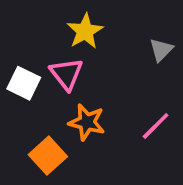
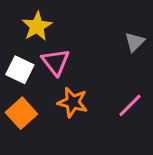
yellow star: (85, 31) -> (37, 26), moved
orange square: (48, 156) -> (21, 113), moved

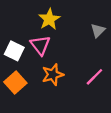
yellow star: (37, 26) -> (49, 19), moved
orange star: (73, 102) -> (53, 75), turned -30

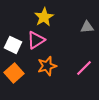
gray triangle: (98, 31) -> (87, 27), turned 40
pink triangle: (40, 45) -> (36, 40), turned 36

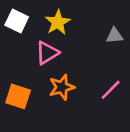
white square: (13, 45) -> (17, 21), moved
orange square: (14, 73) -> (18, 96), turned -30

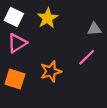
pink triangle: (47, 53) -> (17, 43), moved
pink line: (111, 90) -> (87, 57), moved

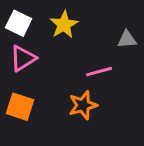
pink line: (87, 57) -> (99, 72), moved, turned 30
orange star: (51, 71) -> (83, 105), moved

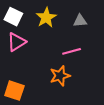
gray triangle: (127, 39) -> (80, 21), moved
orange square: (20, 107) -> (14, 91), moved

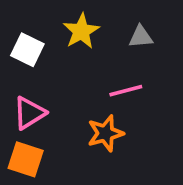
white square: (13, 17) -> (27, 50), moved
pink triangle: (17, 42) -> (29, 113), moved

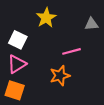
gray triangle: (141, 37) -> (91, 24), moved
white square: (27, 50) -> (18, 40), moved

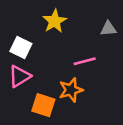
orange square: (15, 90) -> (43, 105), moved

